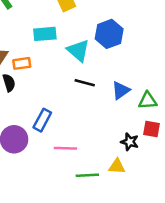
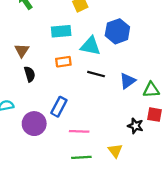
cyan triangle: (78, 51) -> (90, 46), turned -30
orange rectangle: (22, 63) -> (63, 62), moved
yellow triangle: (117, 166) -> (115, 151), moved, turned 49
green line: (87, 175) -> (81, 157), moved

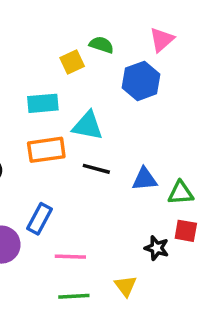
blue hexagon: (117, 31) -> (141, 81), moved
orange rectangle: (63, 62) -> (46, 150), size x1.5
blue triangle: (128, 81) -> (144, 179), turned 30

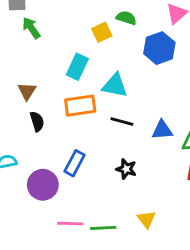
cyan rectangle: (43, 103) -> (77, 67), turned -60
black star: (157, 248) -> (126, 169), moved
pink line: (70, 257) -> (70, 224), moved

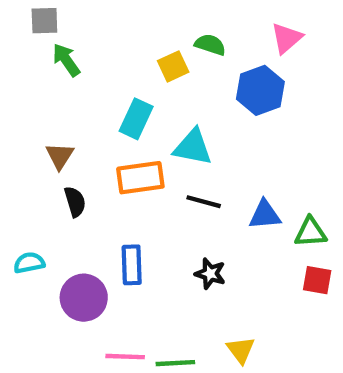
blue rectangle: (74, 163) -> (132, 265), turned -30

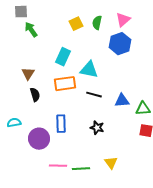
pink triangle: (287, 38) -> (123, 20), moved
green semicircle: (210, 45) -> (97, 23), turned -96
yellow square: (173, 66) -> (76, 24), moved

